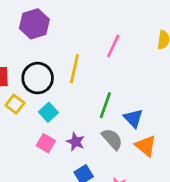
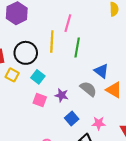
pink line: (113, 46) -> (68, 23), moved
green line: (105, 105) -> (77, 47), moved

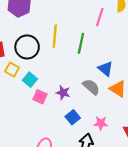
pink line: (68, 23) -> (100, 17), moved
cyan square: (38, 77) -> (30, 80), moved

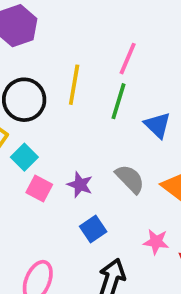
pink line: (100, 17) -> (128, 59), moved
blue triangle: (105, 69) -> (157, 125), moved
pink star: (101, 123) -> (156, 242), moved

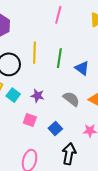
pink line: (128, 59) -> (58, 15), moved
purple star: (80, 185) -> (37, 96), moved
pink square: (39, 188) -> (30, 120), moved

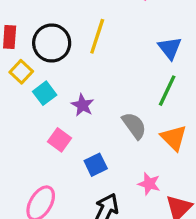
green line: (59, 58) -> (167, 91), moved
blue triangle: (82, 68) -> (170, 48), moved

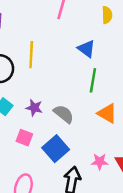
gray semicircle: (134, 126) -> (64, 114), moved
blue square: (96, 165) -> (56, 149), size x1.5
pink star: (149, 184) -> (100, 162), moved

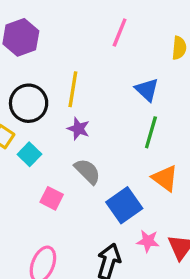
purple star: (34, 108) -> (78, 129), moved
gray semicircle: (64, 114) -> (87, 171), moved
blue square: (56, 149) -> (124, 205), moved

